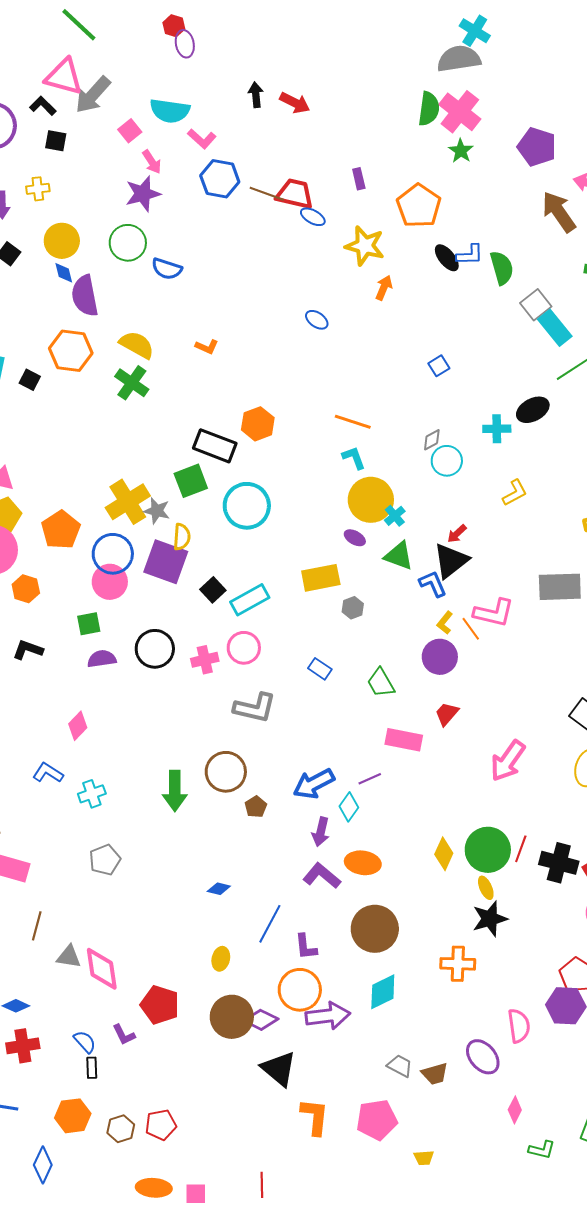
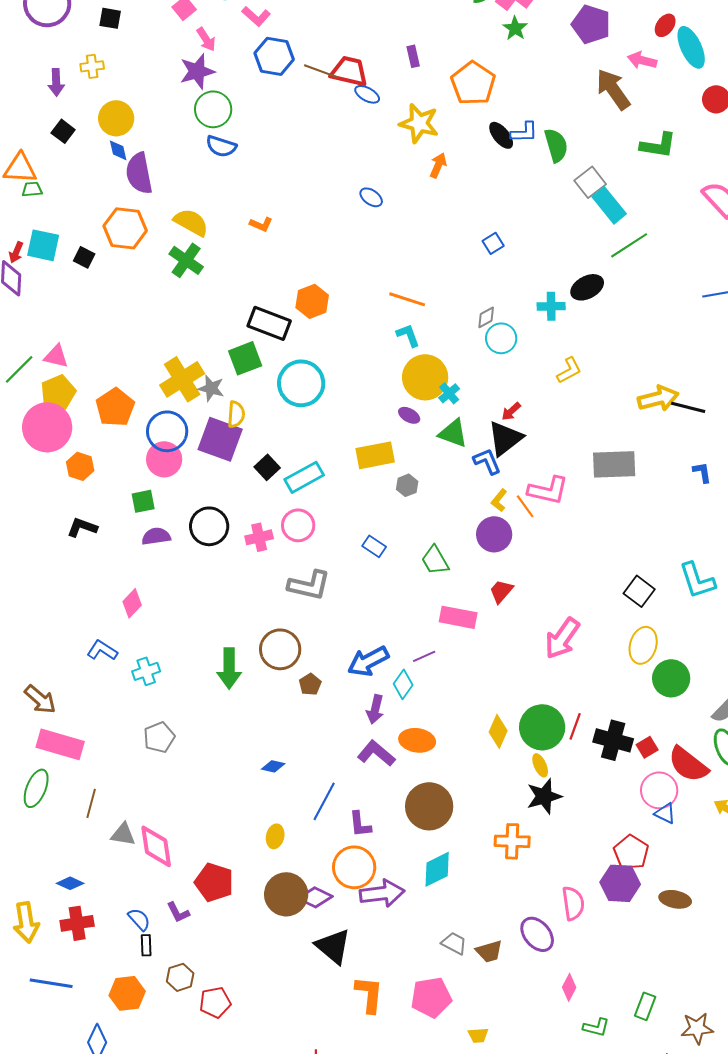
green circle: (128, 243) -> (213, 109), moved
brown hexagon: (121, 1129) -> (180, 977), moved

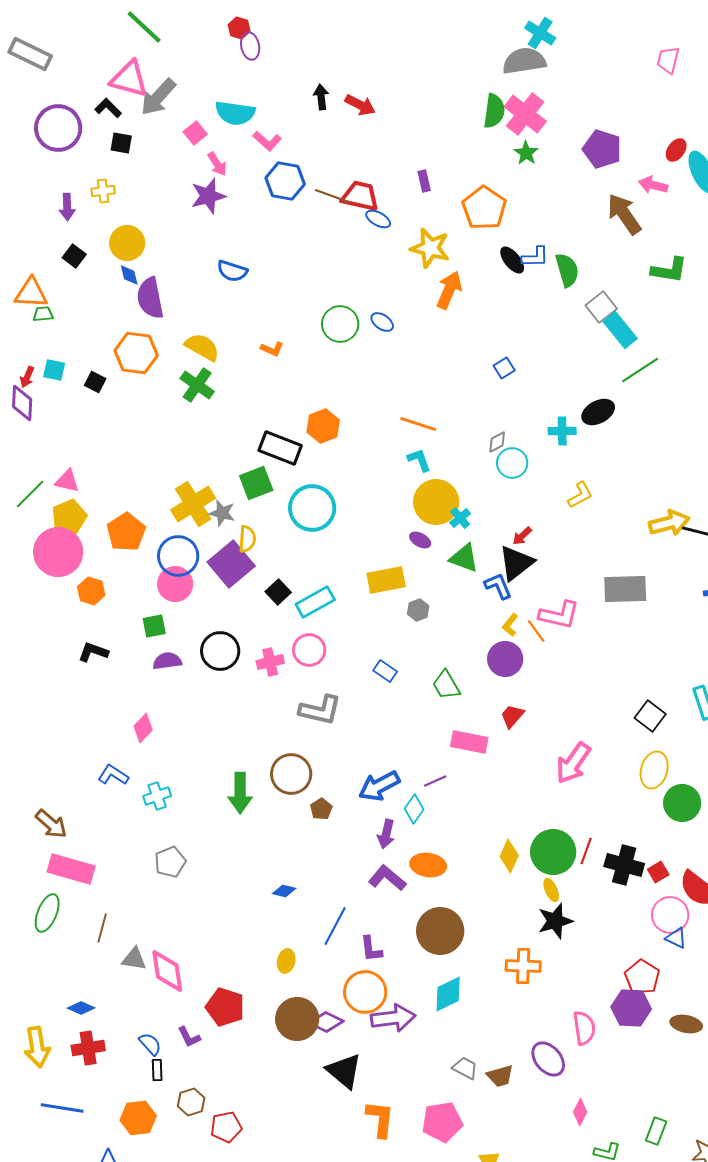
green circle: (213, 109) -> (340, 324), moved
orange arrow: (438, 165) -> (449, 290), size x1.5
cyan square: (43, 245) -> (54, 370), size x0.7
purple square: (220, 439) -> (231, 564), turned 30

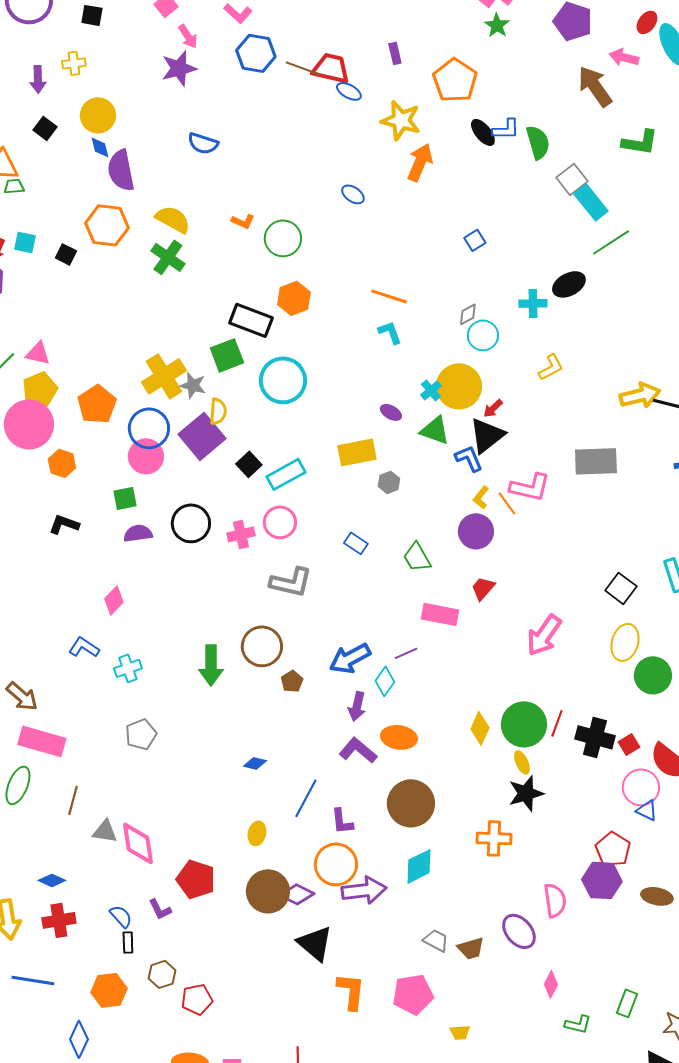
green circle: (340, 324) -> (283, 238), moved
yellow circle: (436, 502) -> (459, 386), moved

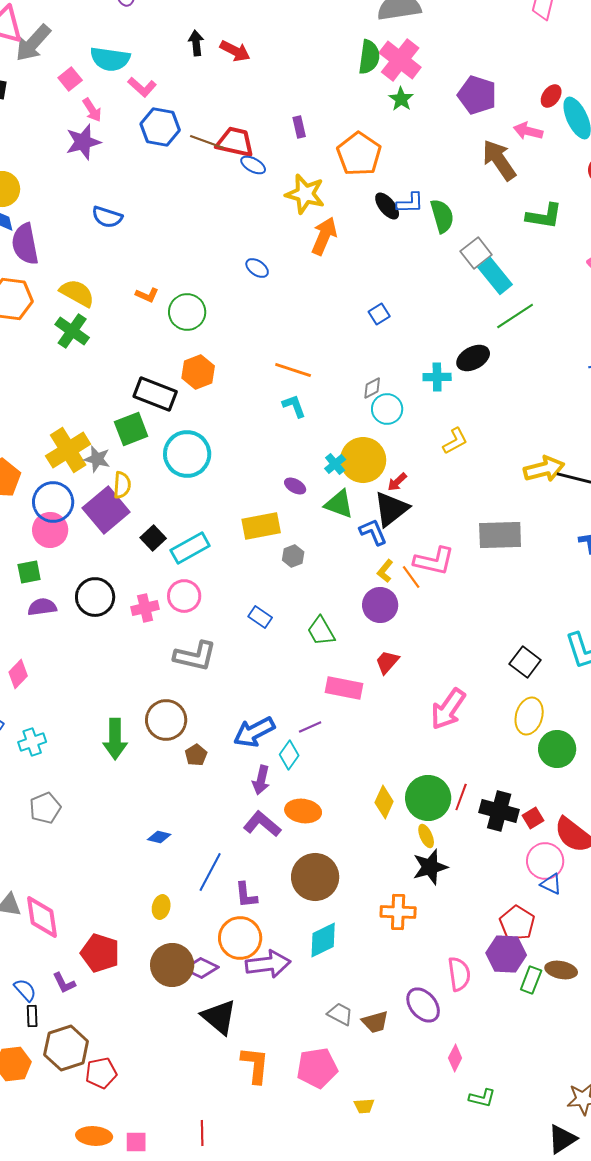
brown hexagon: (162, 974) -> (66, 1048), size x1.6
green rectangle: (627, 1003) -> (531, 980), moved

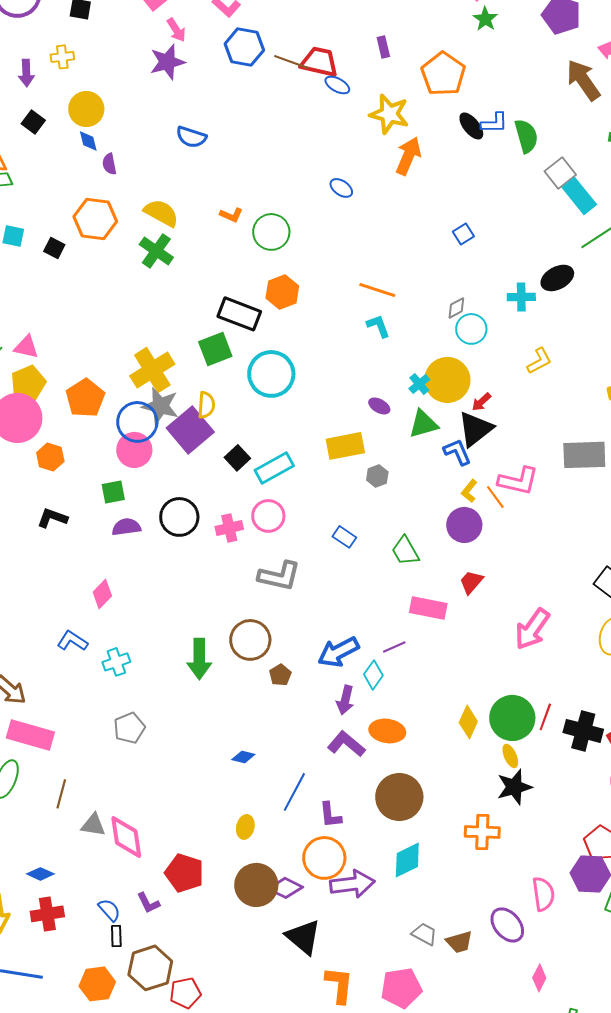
purple semicircle: (25, 244) -> (109, 164), size x0.5
gray star: (97, 459) -> (160, 406), moved, size x1.4
green triangle: (339, 504) -> (423, 424), turned -36

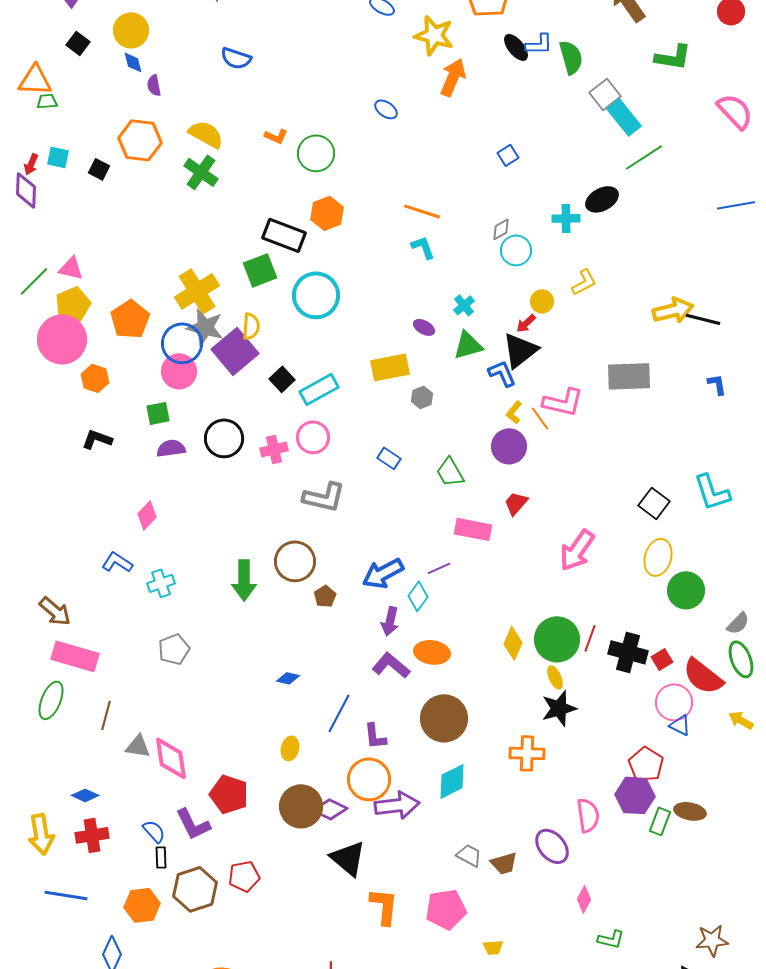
yellow circle: (447, 380) -> (542, 301), moved, size x0.5
purple L-shape: (148, 903) -> (193, 824), size x1.5
red pentagon: (185, 993) -> (244, 876), moved

